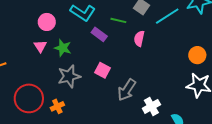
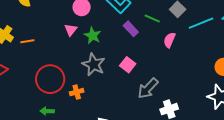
gray star: (69, 76) -> (94, 65), turned 30

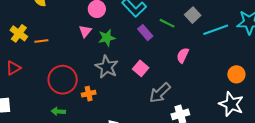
green star: (93, 36) -> (107, 38), turned 30
pink semicircle: (169, 40) -> (183, 55), moved

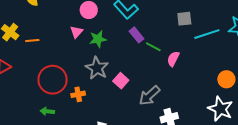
gray square: (193, 15) -> (184, 19), turned 35
green line: (167, 23) -> (153, 47), moved
pink square: (141, 68) -> (121, 81), moved

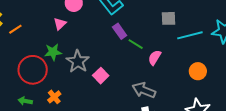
green star: (98, 39) -> (53, 52), moved
orange line: (32, 40) -> (15, 29), turned -32
orange circle: (226, 79) -> (198, 71), moved
orange cross: (78, 94) -> (54, 97), moved, turned -32
gray arrow: (149, 96) -> (144, 90), moved, turned 60

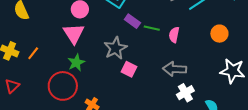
pink triangle: (60, 24) -> (74, 34), size x1.6
gray star: (78, 61) -> (115, 48), moved, turned 30

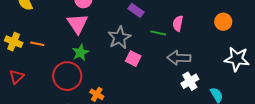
green line: (152, 28) -> (158, 33), moved
orange line: (33, 53) -> (37, 44), turned 64

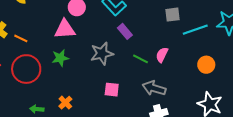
pink triangle: (77, 24) -> (65, 29), turned 45
pink square: (133, 59) -> (112, 90), moved, turned -35
red circle: (67, 76) -> (26, 69), moved

